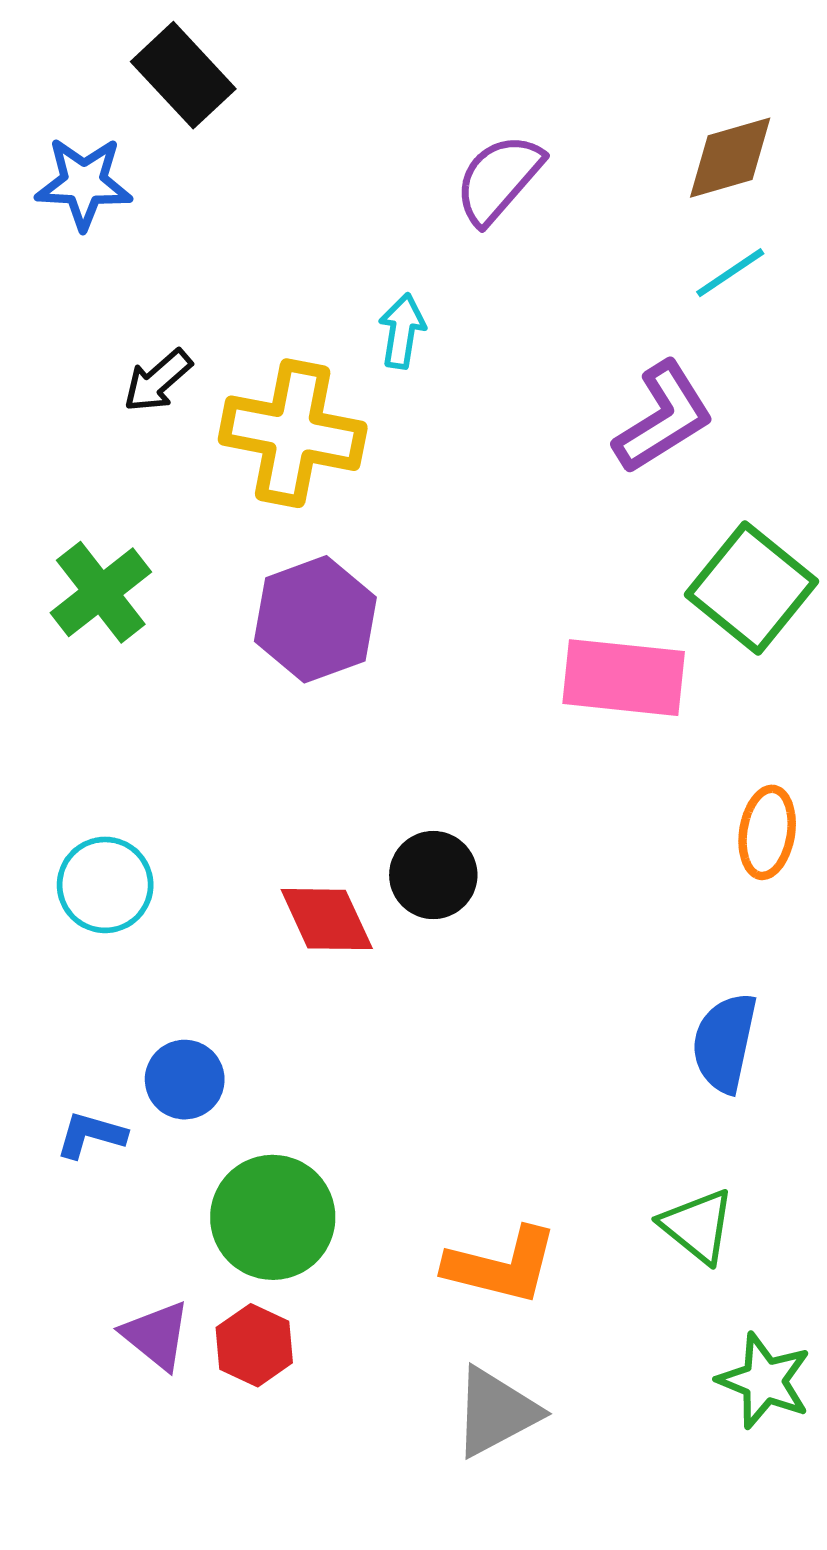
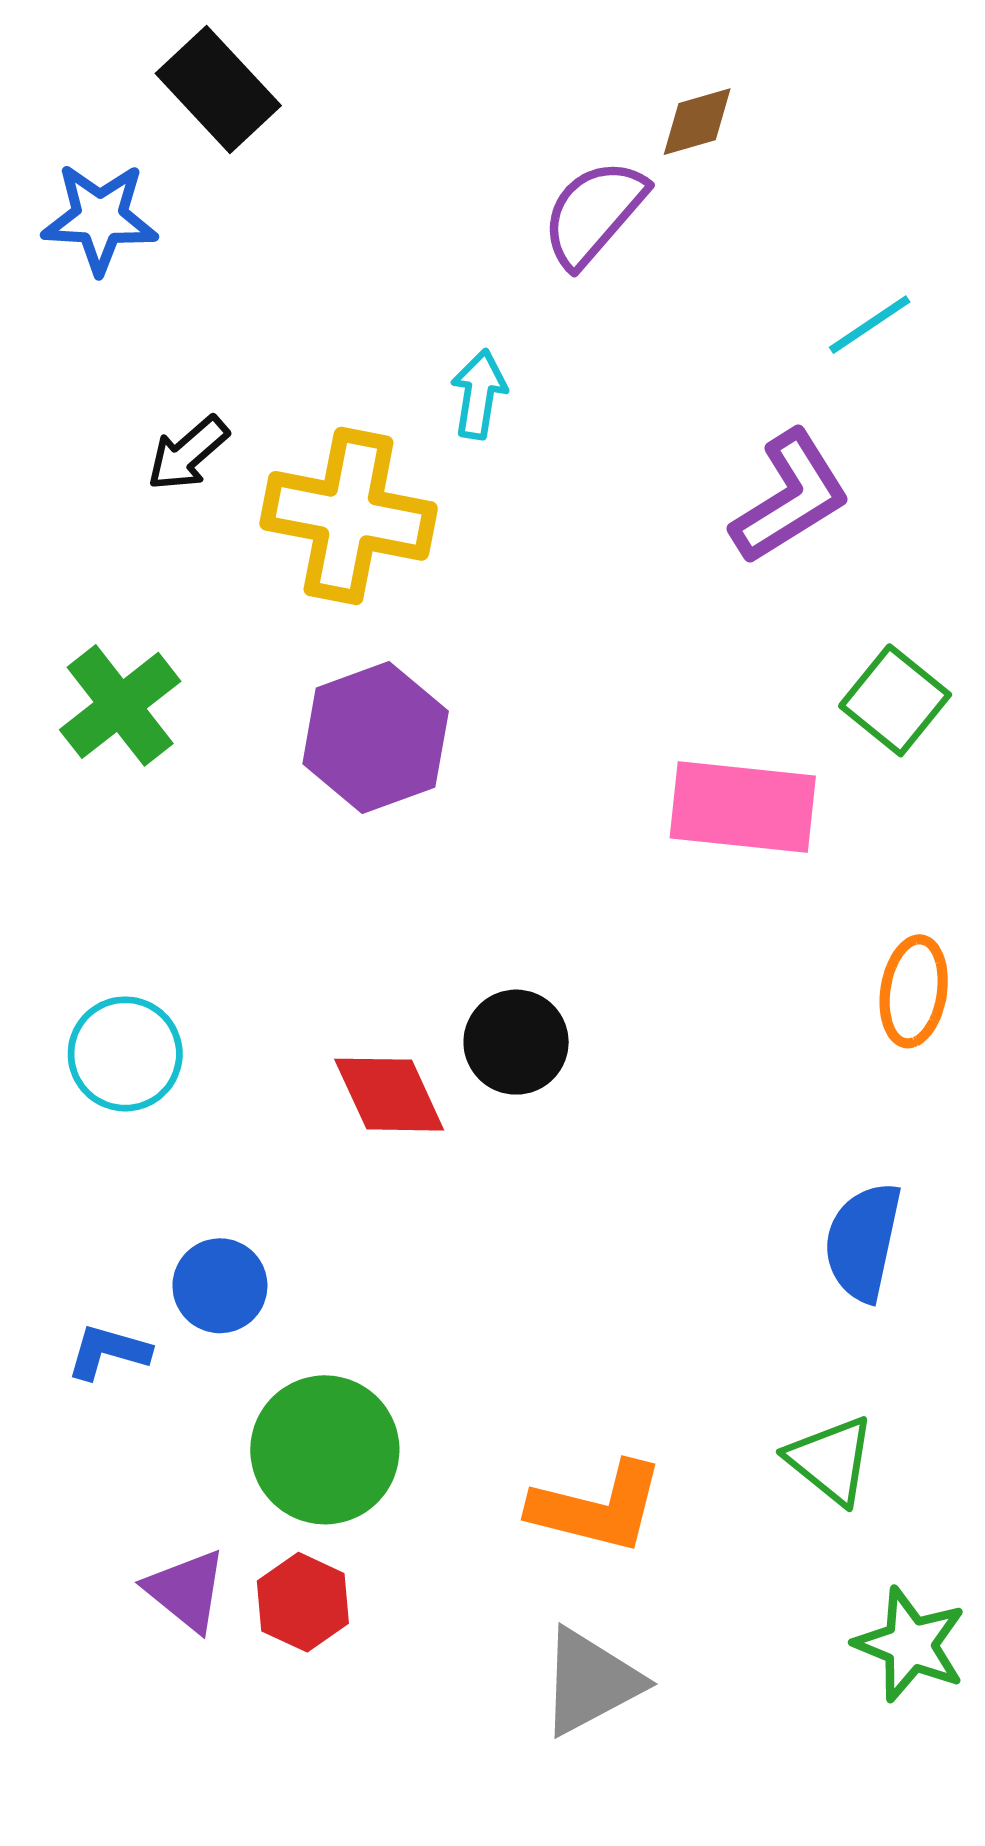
brown diamond: (730, 158) -> (697, 122), moved, size x0.7
green square: (751, 588) -> (895, 700), size x0.7

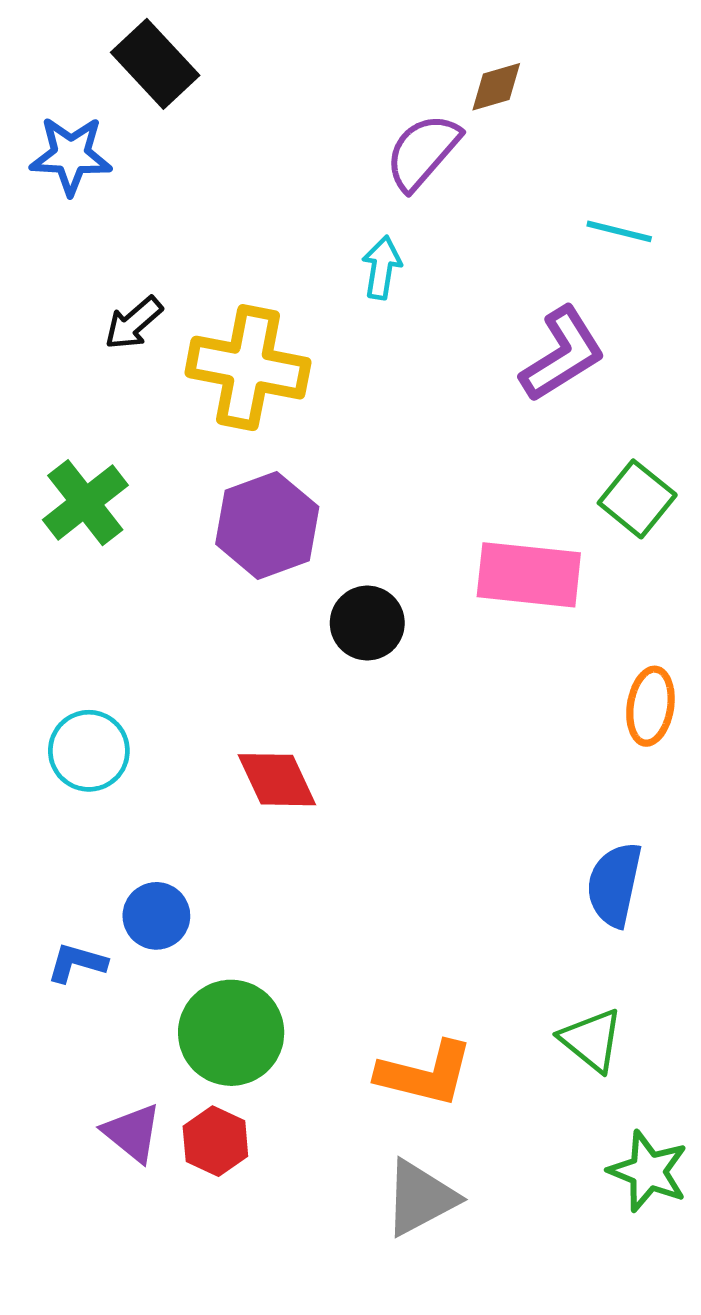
cyan line: (870, 325) -> (619, 231), turned 48
cyan arrow: (479, 394) -> (382, 268), moved
black circle: (516, 1042) -> (367, 623), moved

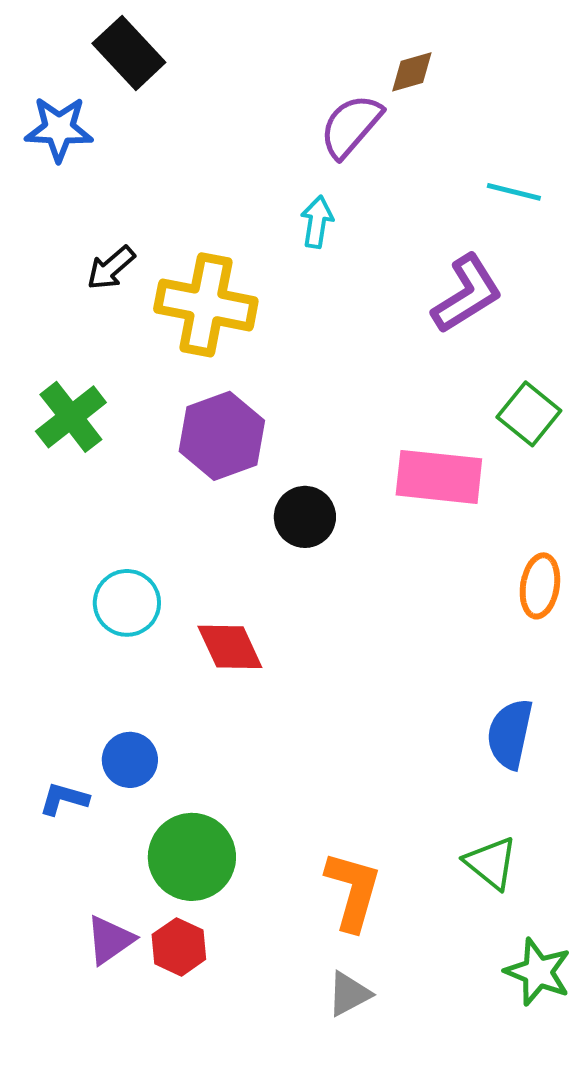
cyan circle: (89, 751) -> (127, 603), moved
orange L-shape: (425, 1074) -> (353, 891), turned -88
purple triangle: (132, 1133) -> (110, 940), turned 46
gray triangle: (420, 1198) -> (349, 994), size x0.7

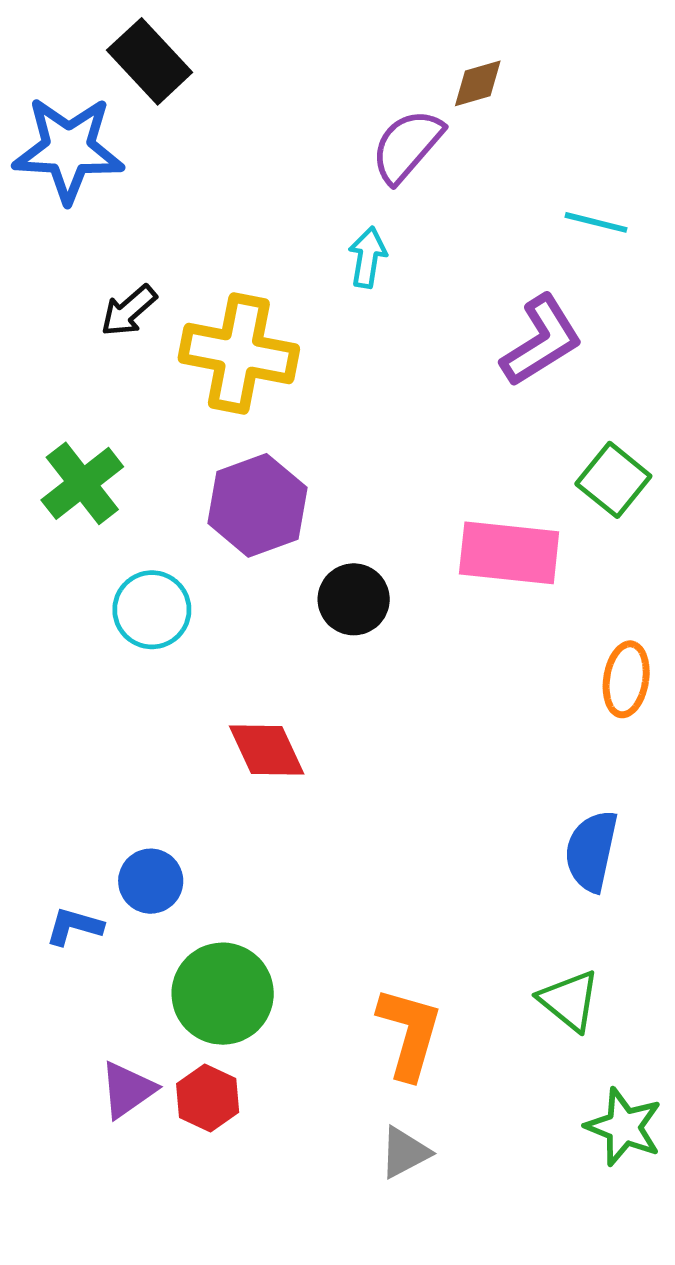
blue star: (59, 129) -> (68, 149), size x1.4
cyan circle: (127, 603) -> (152, 610), moved

